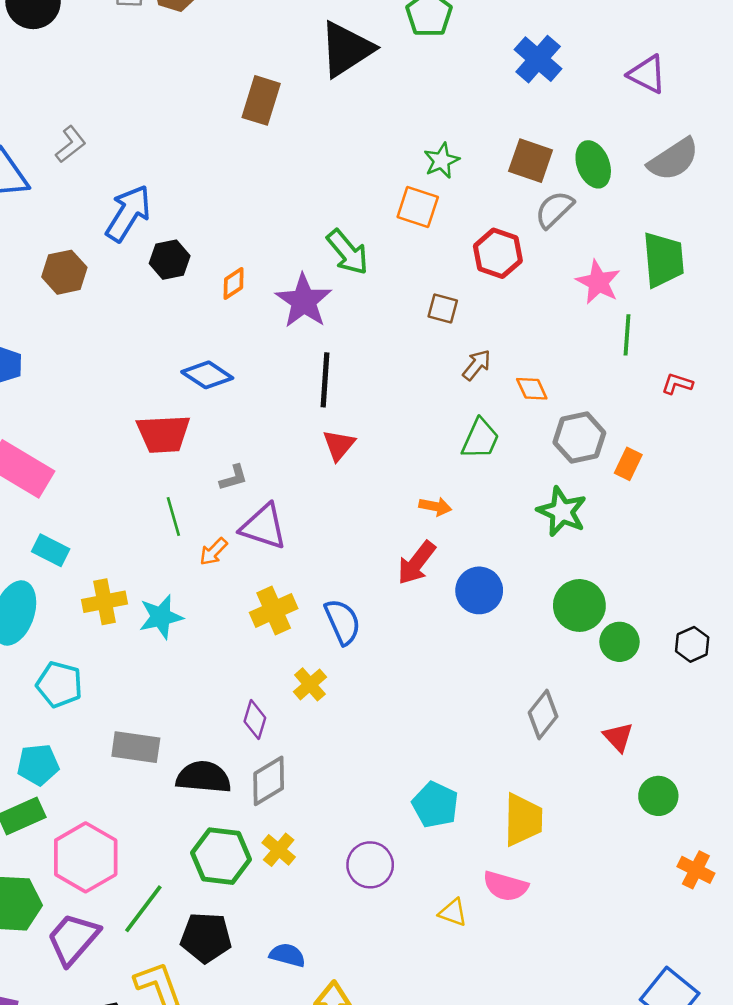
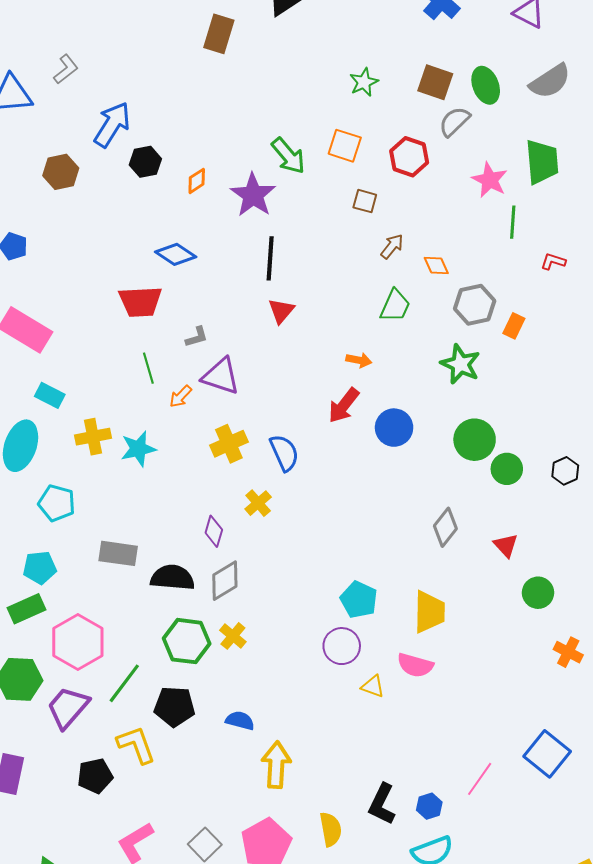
orange square: (418, 207) -> (345, 146), moved
purple circle: (370, 865) -> (342, 646), moved

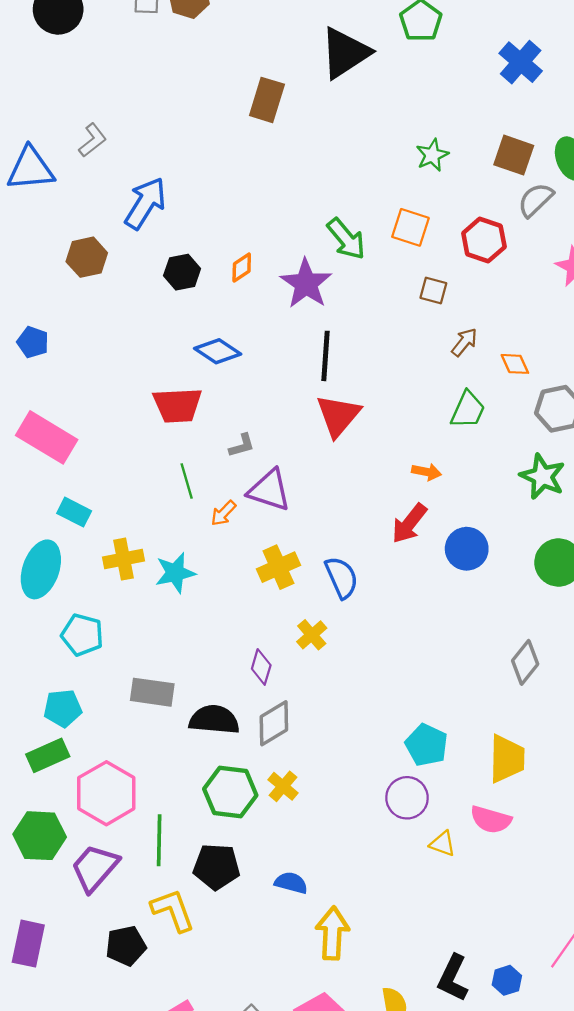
black hexagon: (145, 162) -> (182, 272), moved
red triangle: (281, 311) -> (338, 416), size x1.5
green line: (124, 683) -> (159, 840), turned -36

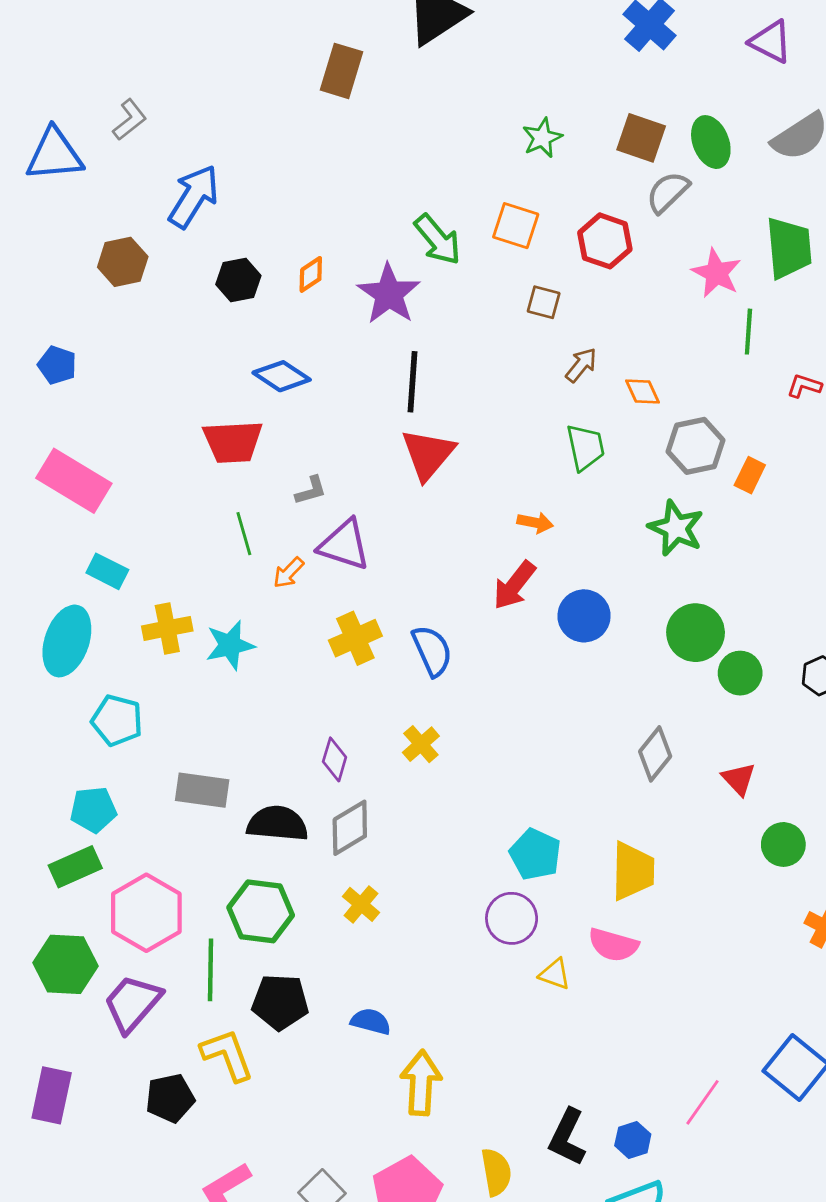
green trapezoid: (468, 410) -> (585, 447), turned -36
yellow cross: (312, 635) -> (421, 744), moved
green hexagon: (230, 792) -> (261, 911), moved

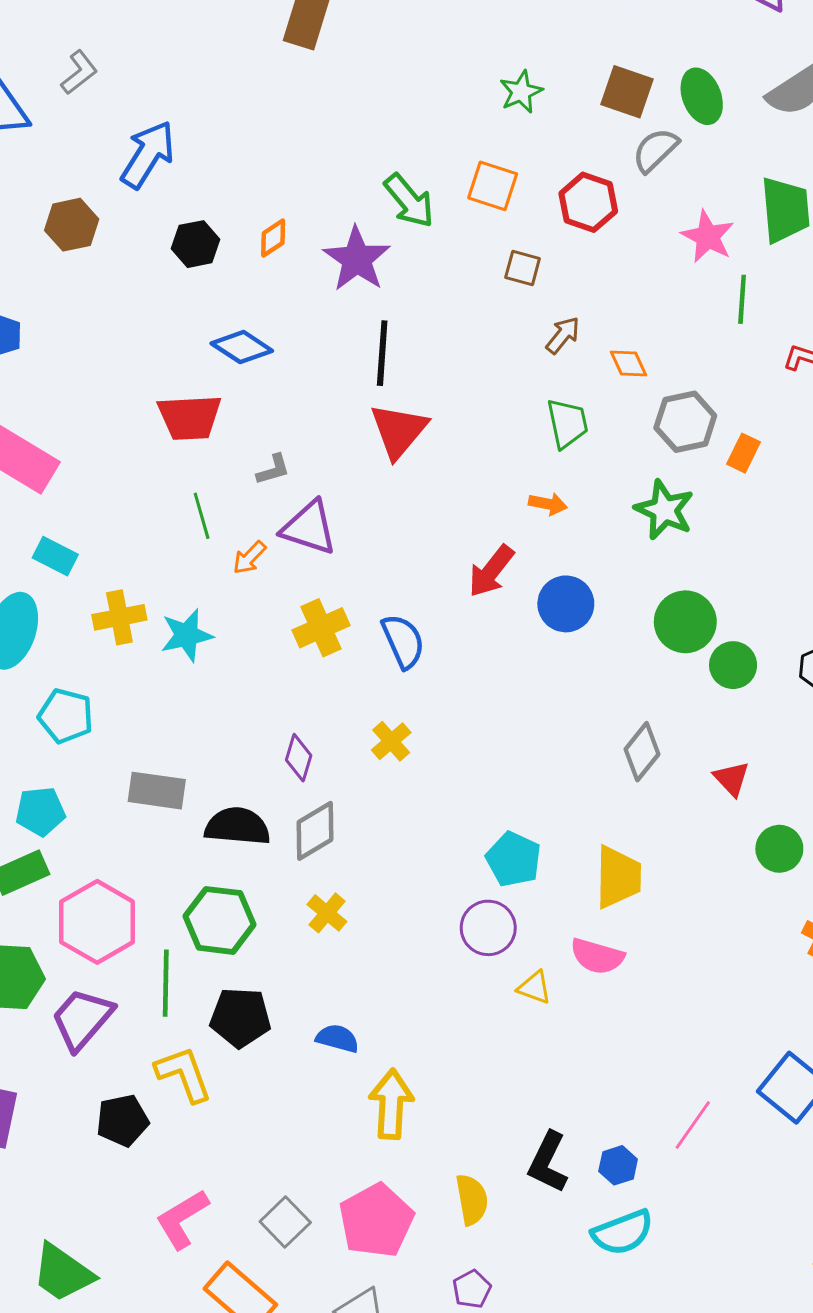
orange arrow: (535, 523) -> (548, 504), moved

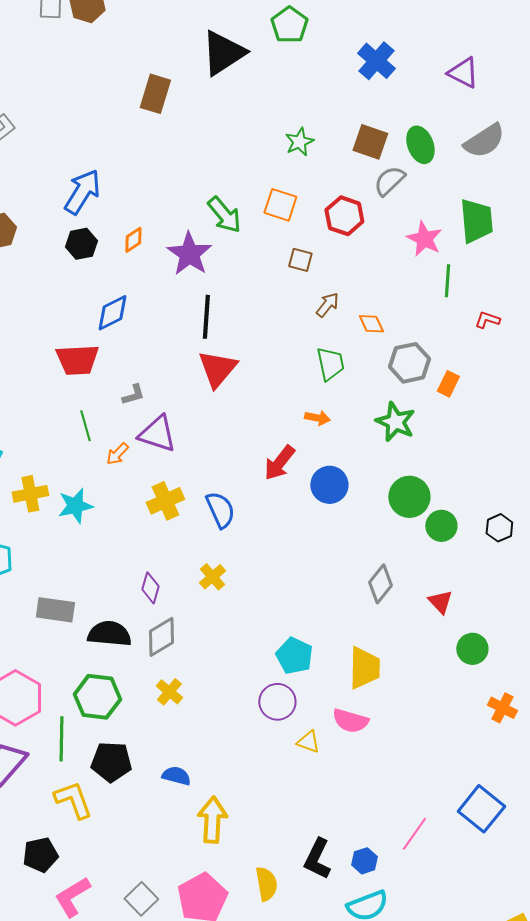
blue arrow: (148, 155) -> (82, 192), moved
blue diamond: (242, 347) -> (112, 313), turned -60
black pentagon: (122, 1120) -> (40, 855), moved

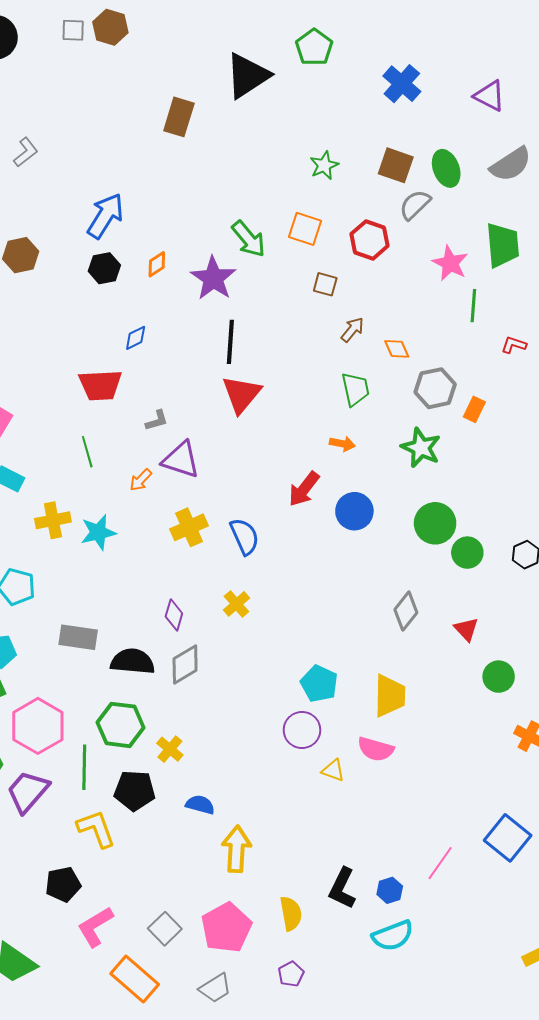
blue diamond: (112, 313) -> (136, 338), size x0.7
green line: (85, 426) -> (87, 452), moved
yellow cross: (169, 692) -> (170, 749), moved

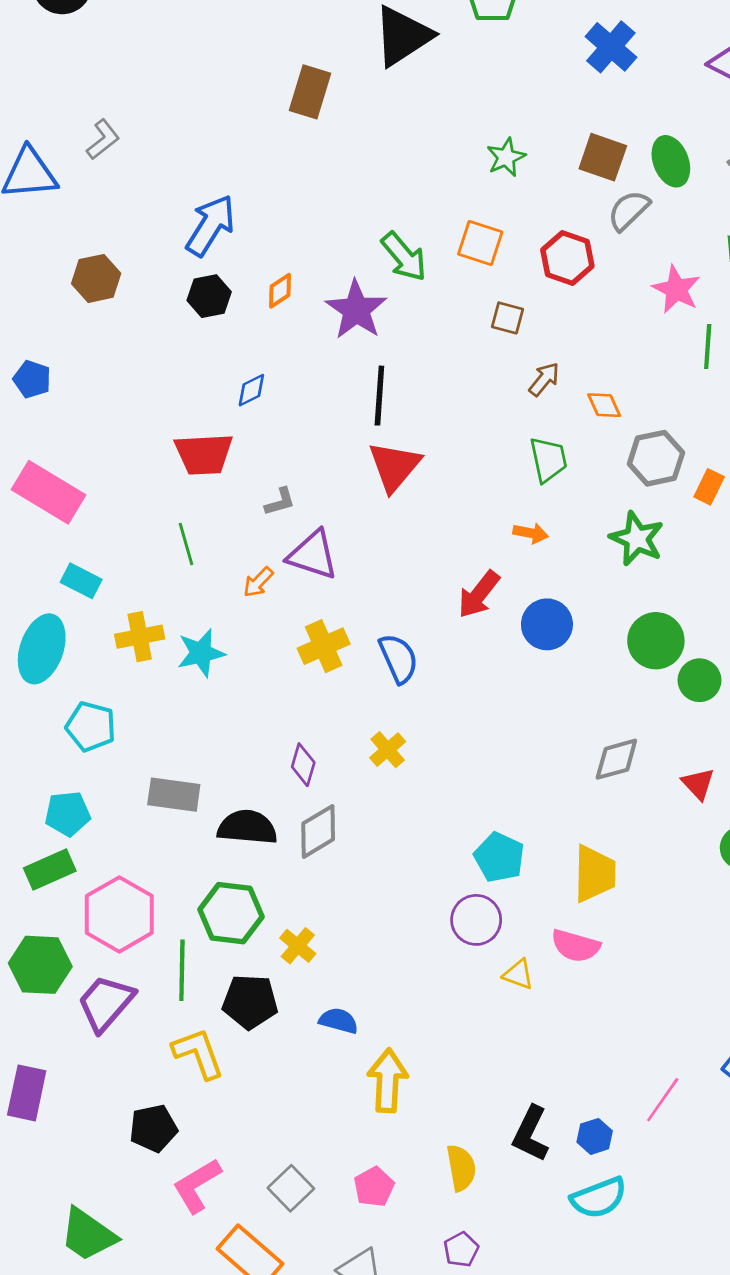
gray diamond: (406, 611) -> (616, 759), turned 36
pink pentagon: (226, 928) -> (374, 1187), size x0.6

